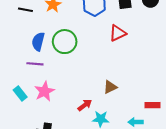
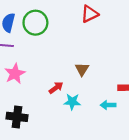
brown triangle: (110, 87) -> (82, 69), turned -32

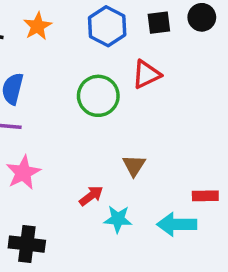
green circle: (35, 23) -> (98, 96), moved
cyan arrow: (108, 105) -> (177, 224), size x1.5

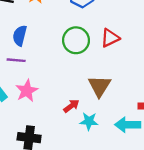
red triangle: (146, 74) -> (110, 38), moved
brown triangle: (134, 165) -> (99, 86), size x1.5

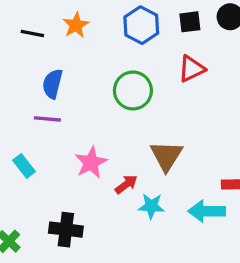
red triangle: (110, 38) -> (192, 69), moved
pink star: (27, 91) -> (91, 163), moved

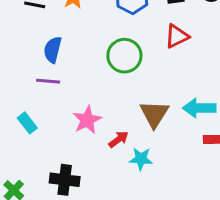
cyan arrow: (207, 211) -> (199, 108), moved

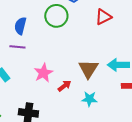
green circle: (124, 56) -> (56, 16), moved
cyan star: (141, 159) -> (89, 99), moved

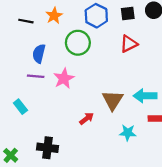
pink star: (43, 73) -> (64, 78), moved
cyan star: (89, 99) -> (128, 133), moved

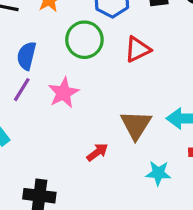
red triangle: (129, 44) -> (137, 49), moved
purple line: (36, 76) -> (22, 90), turned -63

